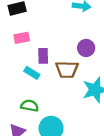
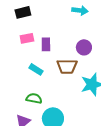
purple rectangle: (43, 56) -> (46, 44), moved

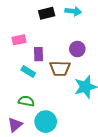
black rectangle: (23, 12) -> (47, 13), moved
purple rectangle: (46, 44) -> (38, 54), moved

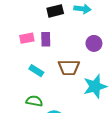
purple circle: (77, 49) -> (94, 43), moved
purple rectangle: (38, 54) -> (46, 39), moved

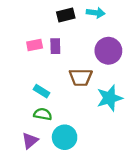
purple circle: (94, 43) -> (108, 51), size x1.5
cyan rectangle: (36, 71) -> (42, 91), moved

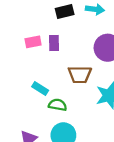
green semicircle: (43, 114) -> (58, 105), moved

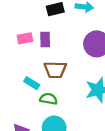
brown trapezoid: (80, 75) -> (55, 70), moved

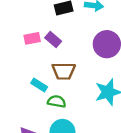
purple rectangle: (45, 39) -> (53, 40), turned -48

